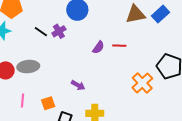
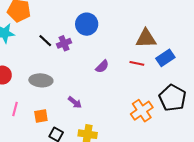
blue rectangle: (161, 14) -> (165, 58), moved
red line: (119, 46) -> (137, 63), moved
gray ellipse: (28, 67) -> (41, 80), moved

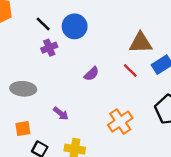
black line: (45, 41) -> (43, 24), moved
red line: (137, 63) -> (130, 70), turned 32
orange cross: (142, 111) -> (120, 122), moved

